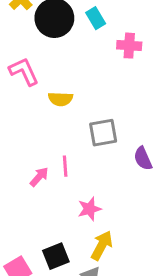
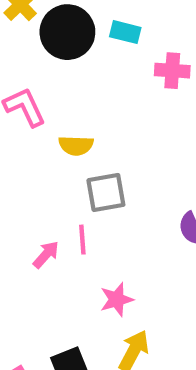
cyan rectangle: (96, 18) -> (125, 32), turned -45
gray square: (103, 133) -> (106, 193), moved

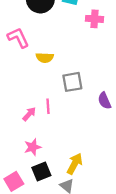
gray square: (106, 193) -> (72, 82), moved
pink star: (117, 299) -> (33, 147), moved

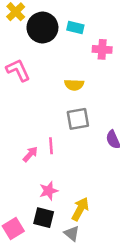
yellow semicircle: (45, 58) -> (74, 85), moved
pink star: (33, 147) -> (49, 191), moved
black square: (41, 171) -> (44, 218), turned 36

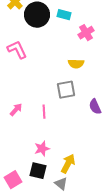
pink cross: (102, 49) -> (86, 33), turned -35
yellow semicircle: (74, 85) -> (76, 64), moved
pink arrow: (30, 154) -> (16, 110), moved

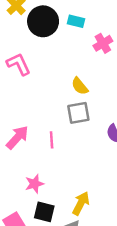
yellow semicircle: (76, 64) -> (80, 86), moved, turned 49
pink arrow: (16, 110) -> (17, 137), size x1.5
pink star: (42, 149) -> (34, 184), moved

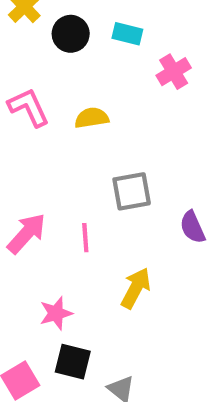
black circle: (43, 21) -> (71, 34), size x0.7
yellow semicircle: (80, 86) -> (92, 118), moved, turned 120
yellow arrow: (81, 203) -> (136, 288), moved

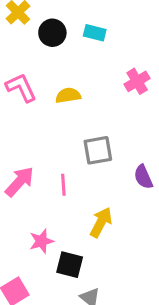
pink cross: (174, 72) -> (137, 81), moved
black square: (73, 362) -> (70, 265), moved

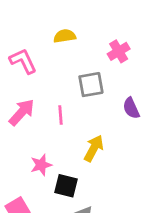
pink cross: (137, 81) -> (119, 51), moved
pink L-shape: (21, 88) -> (23, 61), moved

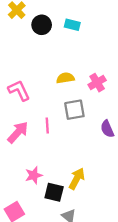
yellow semicircle: (65, 36) -> (65, 78), moved
pink line: (60, 115) -> (47, 126), moved
yellow arrow: (94, 148) -> (77, 179), moved

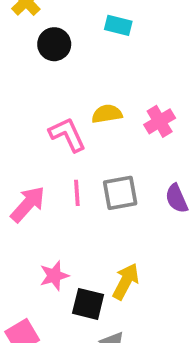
black circle: (42, 25) -> (54, 44), moved
pink L-shape: (19, 90) -> (67, 135), moved
gray square: (74, 110) -> (120, 193), moved

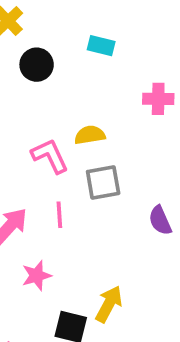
pink cross: (160, 121) -> (158, 99), moved, turned 32
gray square: (120, 193) -> (103, 182), moved
pink star: (54, 276) -> (37, 276), moved

